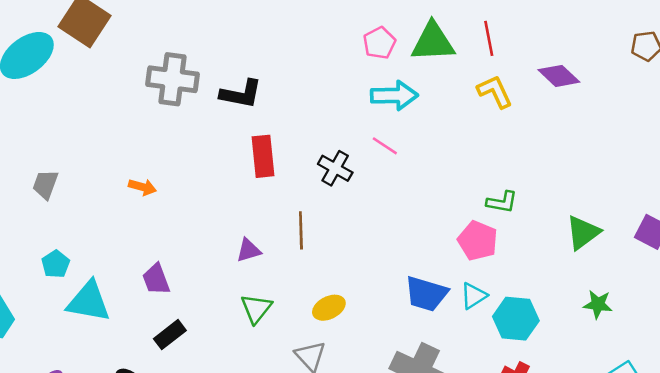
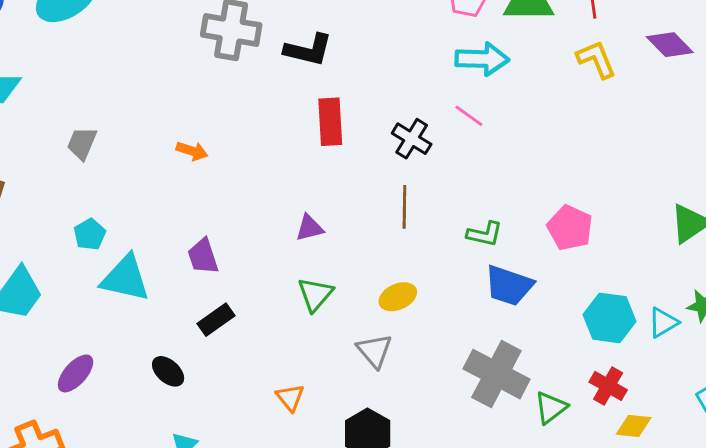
green L-shape: (502, 202) -> (485, 234), moved
brown line: (301, 230) -> (404, 207), moved
cyan triangle: (474, 296) -> (663, 323), moved

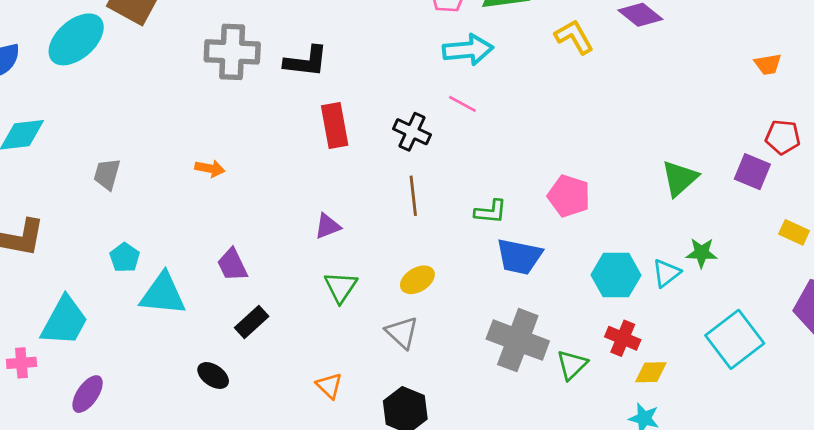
purple ellipse: (76, 373) -> (88, 394), moved

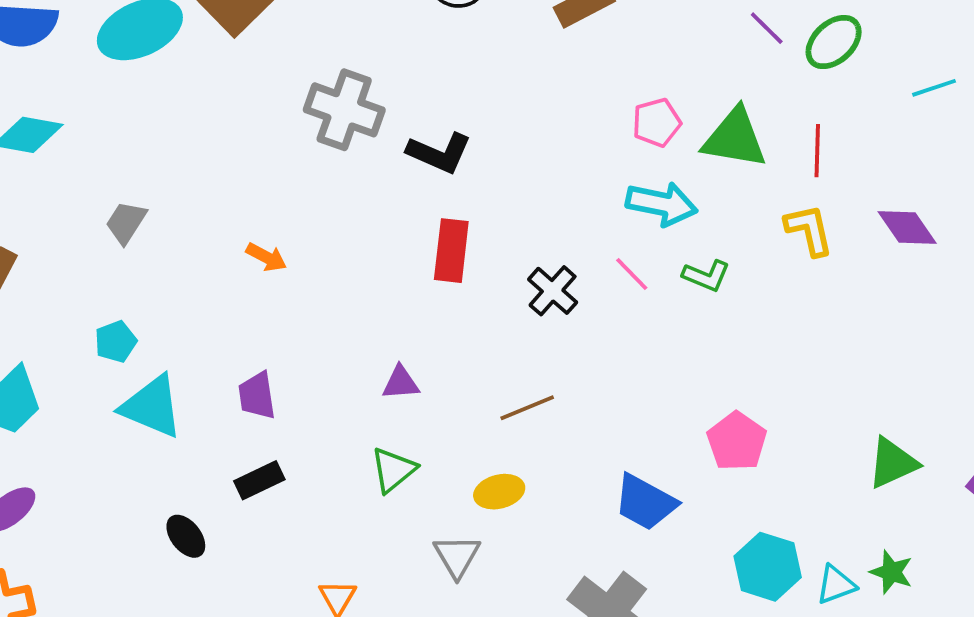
brown line: (413, 196) -> (527, 408), moved, turned 57
green L-shape: (491, 212) -> (706, 276), moved

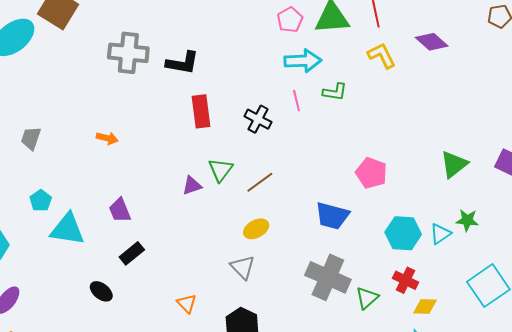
pink line: (632, 274) -> (296, 101), turned 45
green triangle: (393, 470) -> (221, 170), moved

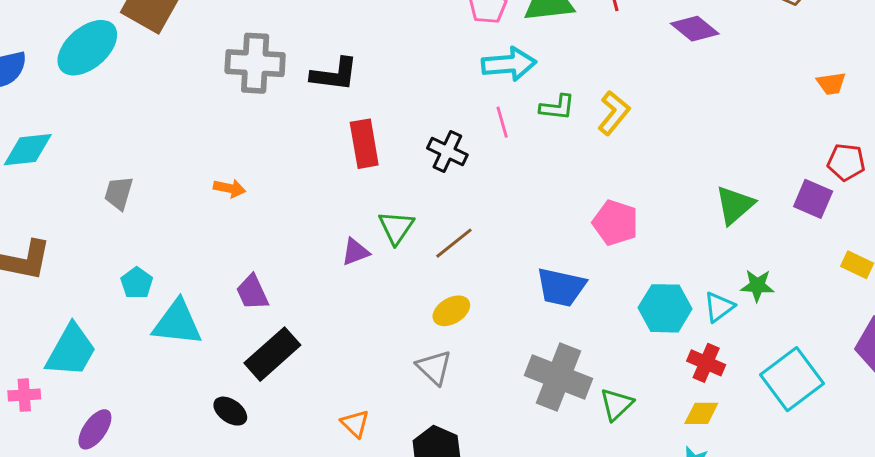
yellow L-shape: (382, 55) -> (614, 113), moved, turned 68
black rectangle: (132, 253) -> (272, 354), size x1.5
red cross: (406, 280) -> (706, 363), moved

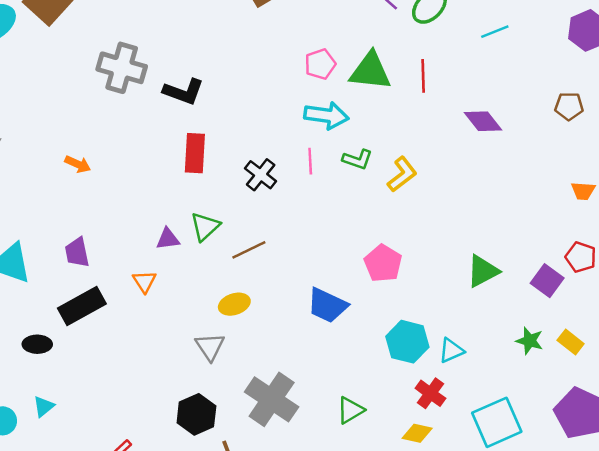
green star: (757, 286) -> (530, 341), moved
gray cross: (559, 377) -> (272, 399), moved
black ellipse: (230, 411) -> (37, 344), turned -48
orange triangle: (355, 424) -> (144, 281), moved

